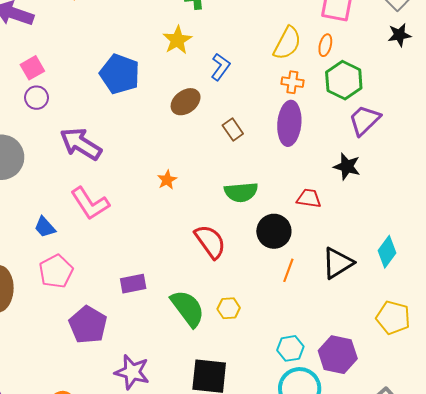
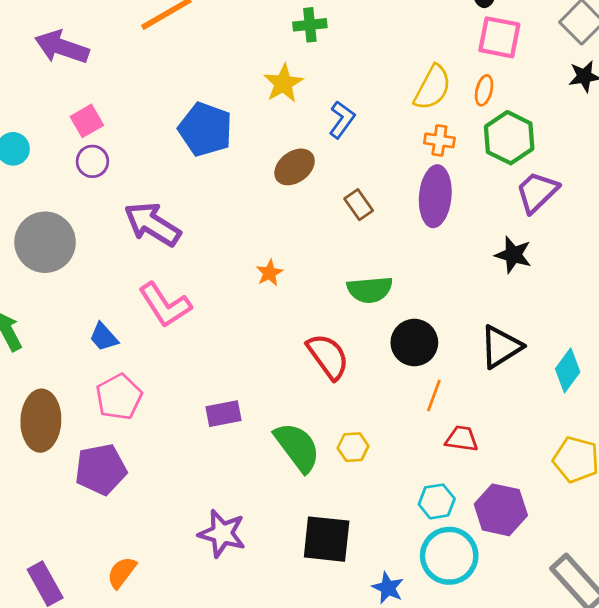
red trapezoid: (309, 198) -> (462, 439), moved
black triangle: (338, 263) -> (501, 347), moved
purple pentagon: (88, 325) -> (101, 469), moved, turned 30

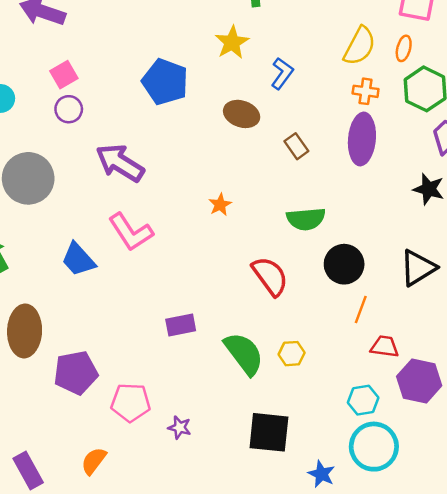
brown ellipse: (295, 167) -> (242, 114), turned 56
blue trapezoid: (104, 337) -> (78, 259), size x1.4
pink pentagon: (119, 397) -> (131, 402), moved, turned 30
purple hexagon: (501, 510) -> (419, 381), moved
purple star: (222, 533) -> (180, 428), size x0.6

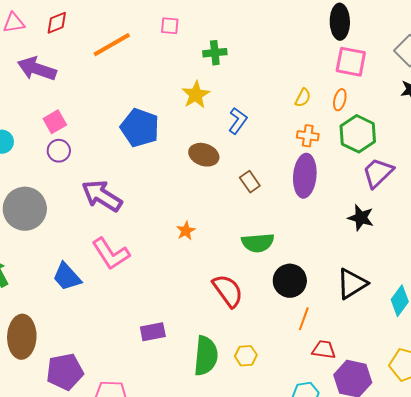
yellow semicircle: (360, 46) -> (303, 98), size x0.6
green semicircle: (244, 354) -> (206, 356), turned 42

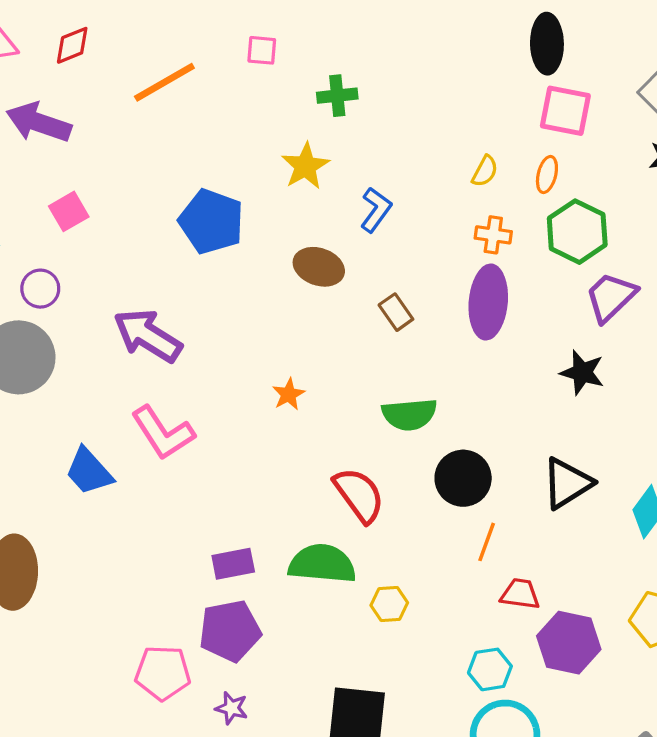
purple circle: (59, 151) -> (40, 289), moved
green semicircle: (206, 356) -> (322, 564), moved, turned -90
purple pentagon: (65, 372) -> (230, 631), moved

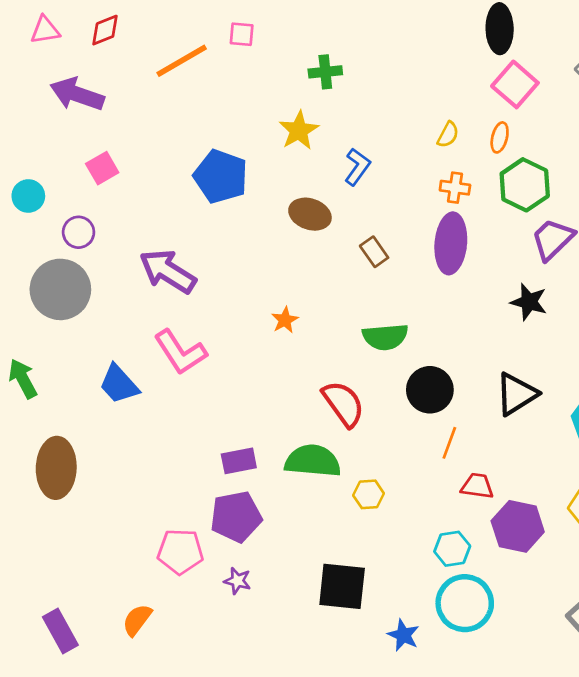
pink square: (262, 50) -> (242, 34), moved
pink square: (565, 111) -> (515, 84), turned 30

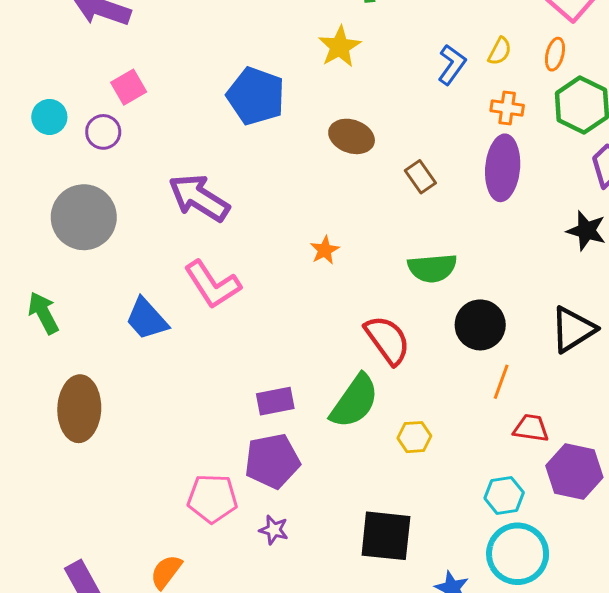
blue L-shape: (357, 167) -> (452, 65), moved
purple circle: (79, 232) -> (103, 132), moved
green semicircle: (313, 461) -> (355, 401), turned 120

